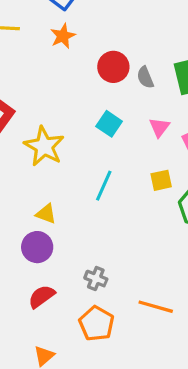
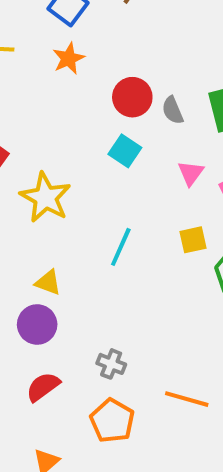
cyan square: (109, 124) -> (125, 151), moved

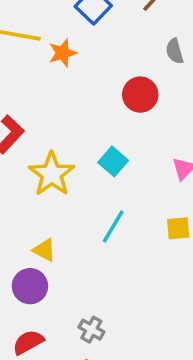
orange star: (69, 58) -> (63, 53), moved
gray semicircle: (173, 110) -> (175, 51), moved
cyan square: (125, 151) -> (113, 161), moved

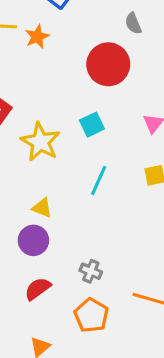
red circle: (140, 95) -> (108, 64), size x1.4
cyan square: (113, 161) -> (92, 125), turned 30

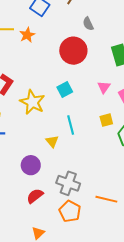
cyan line: (99, 180) -> (71, 125), turned -36
yellow triangle: (42, 208) -> (52, 141), moved, turned 32
gray cross: (91, 271) -> (68, 183), size x1.6

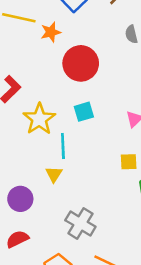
red circle: (73, 51) -> (81, 63), moved
cyan line: (71, 125) -> (63, 146), moved
gray cross: (68, 183) -> (80, 224), moved

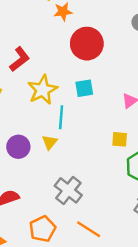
purple circle: (20, 199) -> (18, 147), moved

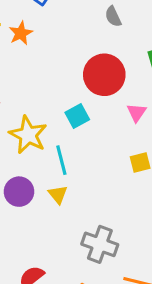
red circle: (87, 44) -> (104, 75), moved
purple circle: (18, 147) -> (19, 192), moved

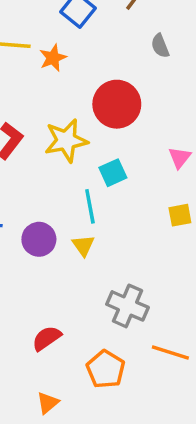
red circle: (104, 75) -> (117, 104), moved
cyan square: (77, 116) -> (113, 173), moved
yellow star: (28, 135) -> (66, 141), moved, turned 30

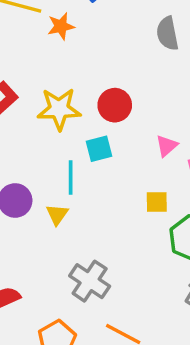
gray semicircle: (160, 46) -> (167, 33), size x1.4
red circle: (117, 104) -> (115, 105), moved, size x0.7

